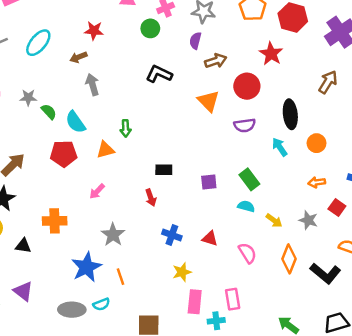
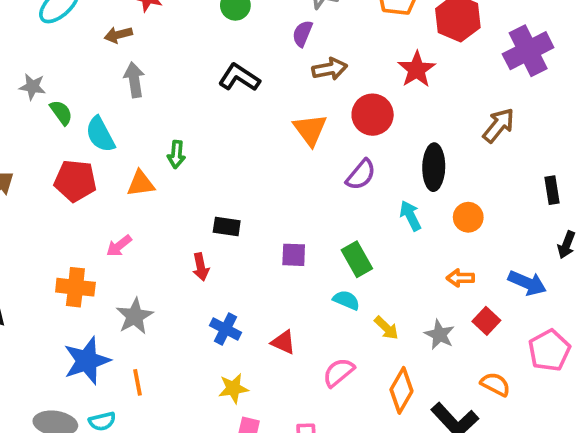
purple semicircle: (245, 125) -> (361, 175), turned -50
orange cross: (55, 221) -> (75, 287), moved
pink semicircle: (247, 253) -> (339, 372), turned -105

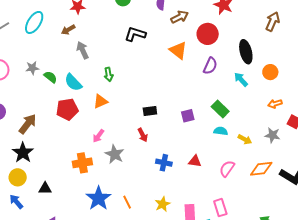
green arrow: (176, 154) -> (109, 74), moved
gray star: (135, 316) -> (115, 154), moved
yellow star: (233, 388) -> (163, 204), moved
orange diamond: (401, 390) -> (261, 169), turned 70

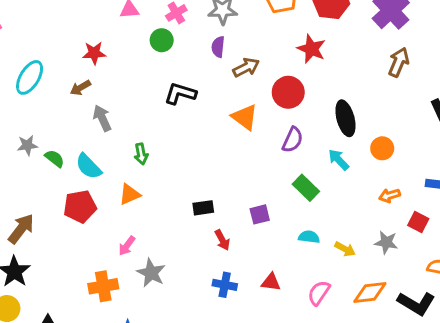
brown arrow: (273, 21) -> (399, 62), moved
green rectangle: (220, 109) -> (306, 188), moved
red arrow: (143, 135) -> (222, 240), moved

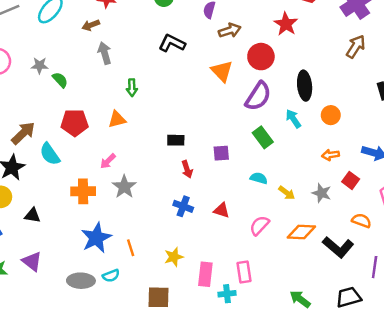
purple semicircle: (293, 140) -> (258, 96), size x1.4
cyan semicircle: (89, 166) -> (50, 154), moved

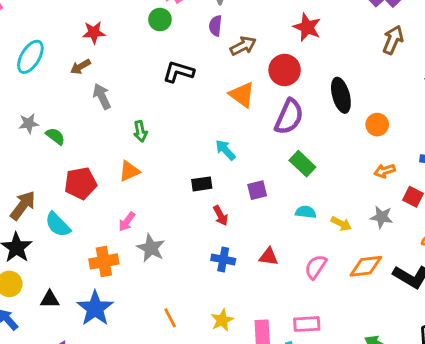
cyan arrow: (293, 119) -> (225, 150), moved
blue star: (96, 238) -> (95, 308), moved
pink rectangle: (244, 272) -> (307, 324), turned -75

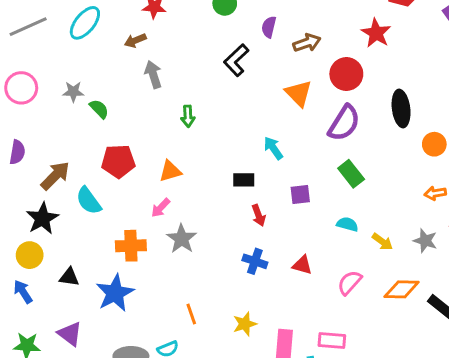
purple semicircle: (215, 26) -> (269, 27), moved
black L-shape: (178, 72) -> (236, 60), turned -68
orange triangle: (129, 171) -> (170, 171), moved

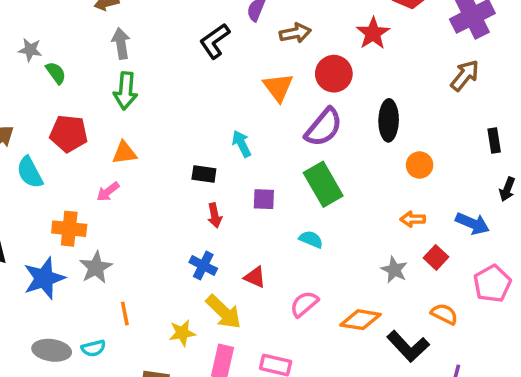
green arrow: (188, 116) -> (126, 91), moved, size x1.5
green rectangle: (351, 174) -> (323, 184), size x1.4
gray star: (182, 239) -> (96, 267), moved
yellow arrow: (382, 242) -> (224, 312), moved, size x1.6

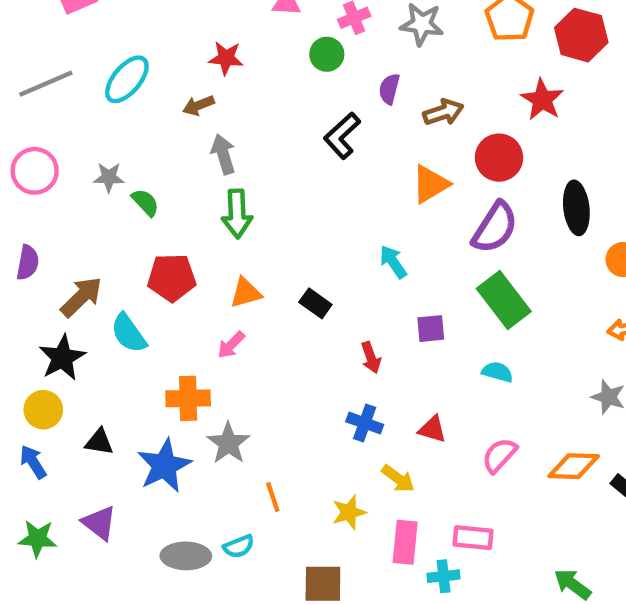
orange triangle: (278, 87) -> (430, 184), turned 44
black rectangle: (204, 174) -> (315, 303), moved, turned 35
yellow arrow: (224, 312) -> (398, 479), size x0.7

